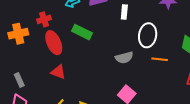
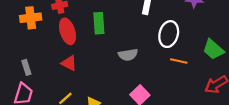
green rectangle: (82, 32) -> (99, 23), turned 54
gray semicircle: (124, 58) -> (128, 55), moved

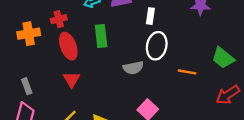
white ellipse: (169, 34) -> (157, 46), moved
red triangle: (69, 63) -> (72, 80), turned 35

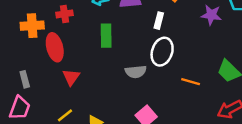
red ellipse: (68, 46) -> (55, 47), moved

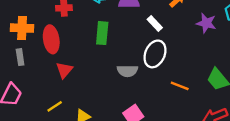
white rectangle: (159, 21) -> (155, 23), turned -63
orange cross: (32, 26) -> (22, 28), moved
gray rectangle: (25, 79) -> (20, 57), moved

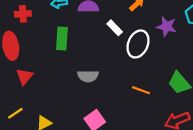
white ellipse: (155, 54) -> (138, 44), moved

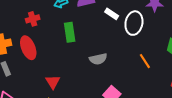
red triangle: (24, 76) -> (53, 82), moved
orange line: (141, 90) -> (145, 61), turned 49

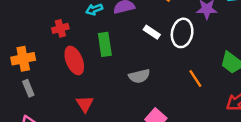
white rectangle: (112, 14) -> (152, 32), moved
red ellipse: (28, 48) -> (74, 60), moved

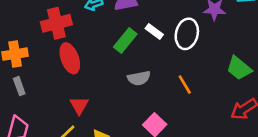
red cross: (60, 28) -> (56, 23), size x1.6
green rectangle: (105, 44) -> (125, 41), moved, turned 45
orange line: (195, 78) -> (185, 85), moved

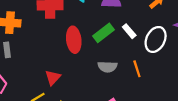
red ellipse: (70, 58) -> (74, 40), moved
orange line: (185, 85) -> (137, 69), moved

